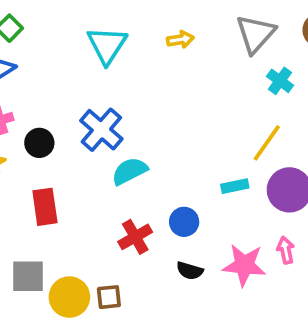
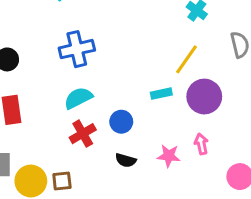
blue cross: (101, 130) -> (77, 49), moved, turned 36
cyan semicircle: (130, 171) -> (78, 98), moved
pink star: (244, 265) -> (169, 156), size x0.7

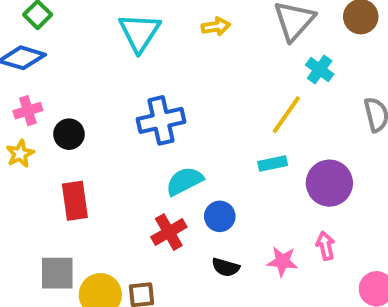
yellow line: (186, 59) -> (286, 115), moved
cyan rectangle: (161, 94) -> (273, 164), moved
cyan semicircle: (78, 98) -> (185, 181), moved

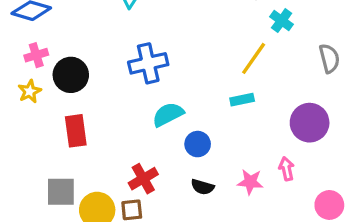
black circle: (69, 134) -> (71, 75), size x1.4
purple circle: (329, 183) -> (310, 123), moved
red cross: (169, 232) -> (143, 179), moved

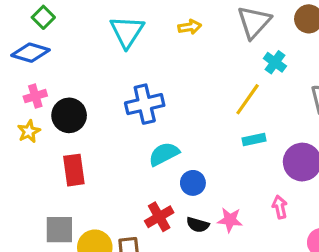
cyan rectangle: (242, 100) -> (254, 139), moved
red cross: (143, 179) -> (159, 217), moved
pink star: (250, 182) -> (230, 220), moved

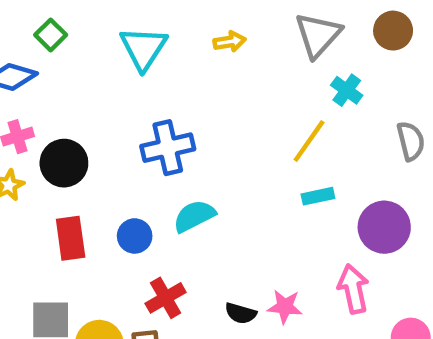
green square: (43, 17) -> (51, 35), moved
blue circle: (193, 183) -> (135, 236), moved
pink arrow: (280, 207) -> (353, 289), size x1.5
red cross: (159, 217) -> (166, 298), moved

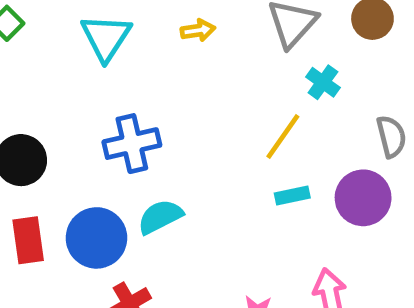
purple circle: (384, 227) -> (363, 198), moved
blue circle: (135, 236) -> (96, 238), size x1.6

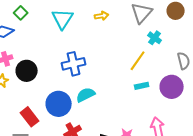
red rectangle: (28, 240) -> (30, 117), moved, turned -30

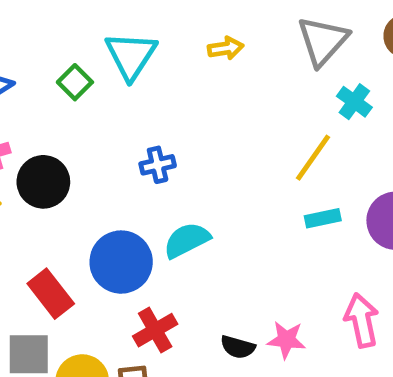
green square: (21, 13) -> (75, 82), moved
blue cross: (74, 64) -> (158, 165), size x0.6

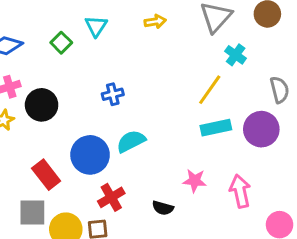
cyan triangle: (131, 56) -> (96, 26), size x0.7
cyan rectangle: (323, 218) -> (216, 128), size x1.4
pink star: (286, 340) -> (195, 181), moved

